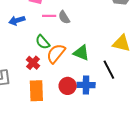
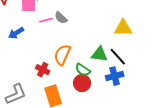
green semicircle: (43, 42) -> (83, 70), moved
green triangle: (81, 53) -> (99, 54), moved
blue cross: (86, 85) -> (115, 76), moved

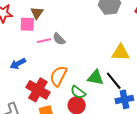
blue arrow: (16, 33) -> (18, 64), moved
red cross: (43, 70) -> (38, 90), size x1.6
blue cross: (115, 76) -> (124, 99), moved

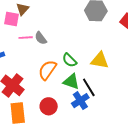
orange semicircle: (58, 76) -> (47, 70), moved
green semicircle: (78, 92) -> (70, 60), moved
blue cross: (124, 99) -> (80, 101), moved, turned -30

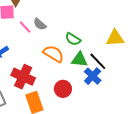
pink line: (26, 38) -> (25, 27), turned 64
yellow triangle: (100, 60) -> (115, 38), moved
orange semicircle: (47, 70) -> (54, 54), turned 100

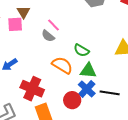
pink line: (25, 27) -> (54, 25), moved
black line: (98, 61) -> (110, 93), moved, turned -36
blue cross: (93, 76) -> (87, 89), moved

